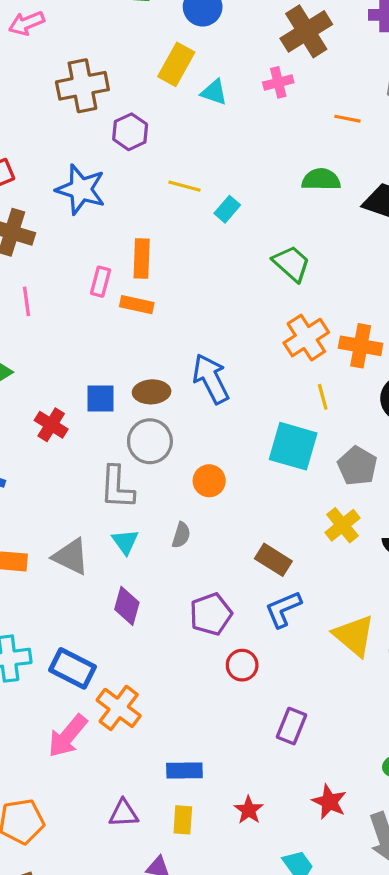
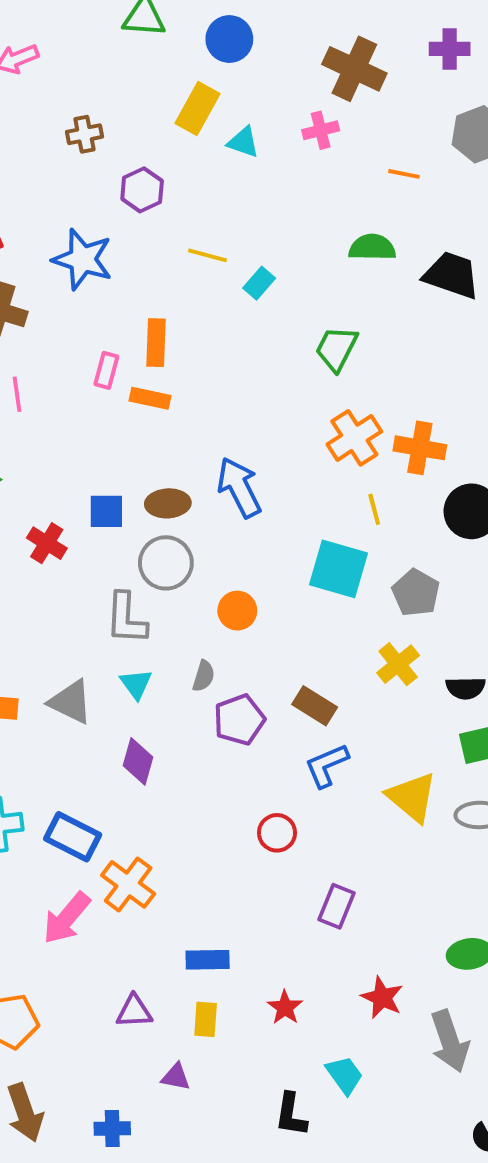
brown cross: (306, 31) -> (354, 69), turned -33
brown cross: (82, 86) -> (84, 134), size x0.6
green trapezoid: (291, 263) -> (337, 349), turned -105
purple pentagon: (211, 614) -> (239, 720), moved

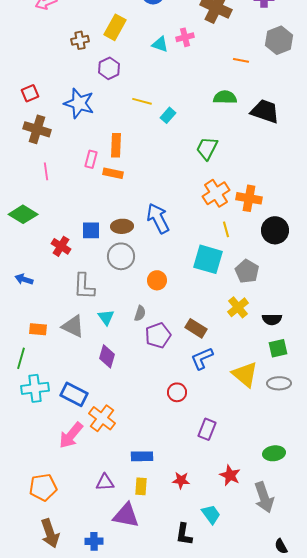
yellow rectangle: (198, 108) -> (115, 27), moved
pink cross: (321, 130) -> (185, 37), moved
gray L-shape: (126, 618) -> (84, 286), moved
red star: (285, 1007) -> (181, 480), turned -30
purple triangle: (176, 1077) -> (126, 515), size x1.8

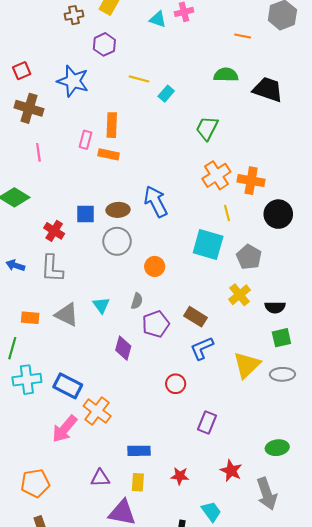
gray L-shape: (84, 286) -> (52, 269), moved
purple diamond: (107, 356) -> (123, 348), moved
yellow triangle: (245, 374) -> (247, 365), turned 36

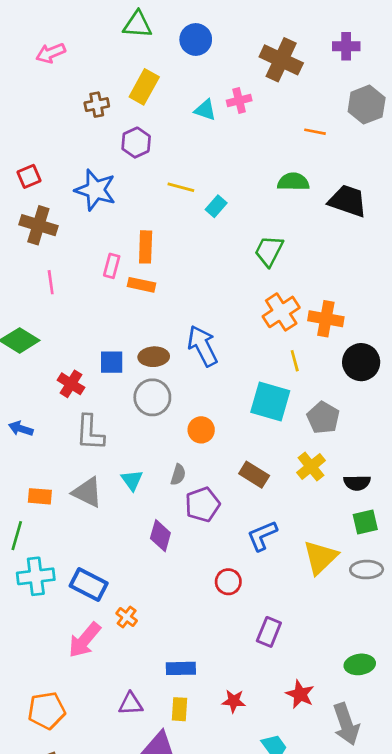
gray L-shape: (52, 269) -> (90, 433), moved
brown rectangle: (196, 317) -> (254, 475), moved
orange cross: (97, 411) -> (127, 617), size x0.6

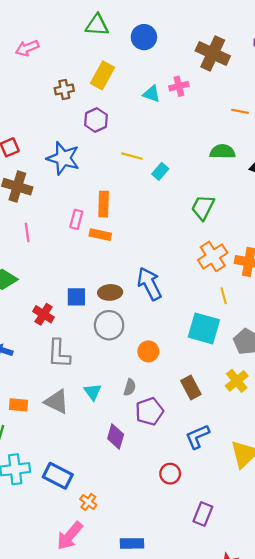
brown rectangle: (254, 475) -> (191, 387), turned 30
pink arrow: (85, 640) -> (70, 536), moved

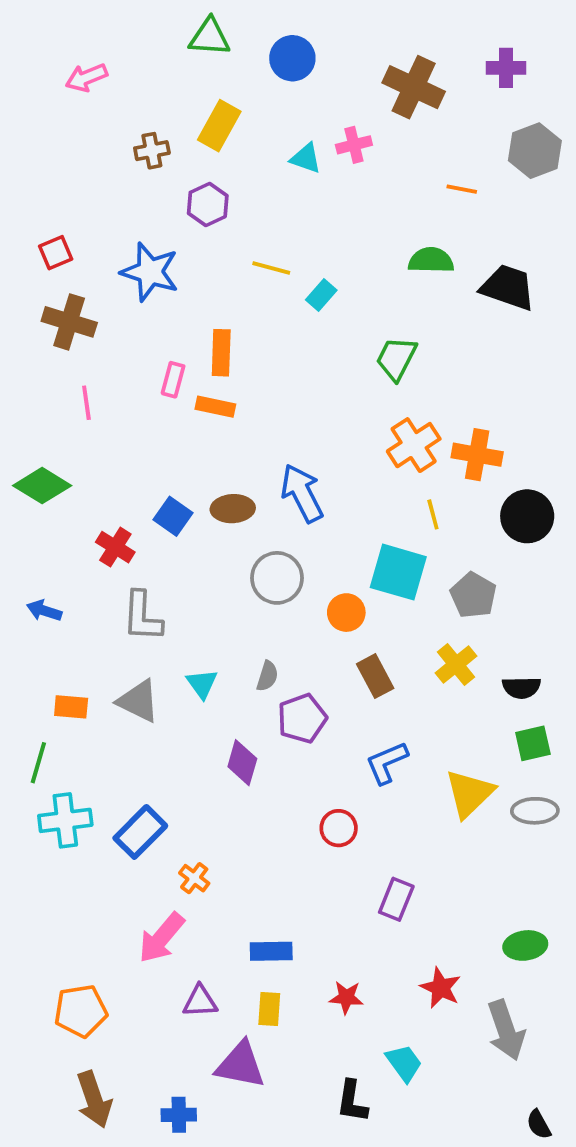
blue square: (76, 297) -> (173, 516), turned 35
gray circle: (109, 325) -> (277, 578), moved
orange circle: (148, 351) -> (346, 613), moved
blue rectangle: (58, 476) -> (140, 832), turned -72

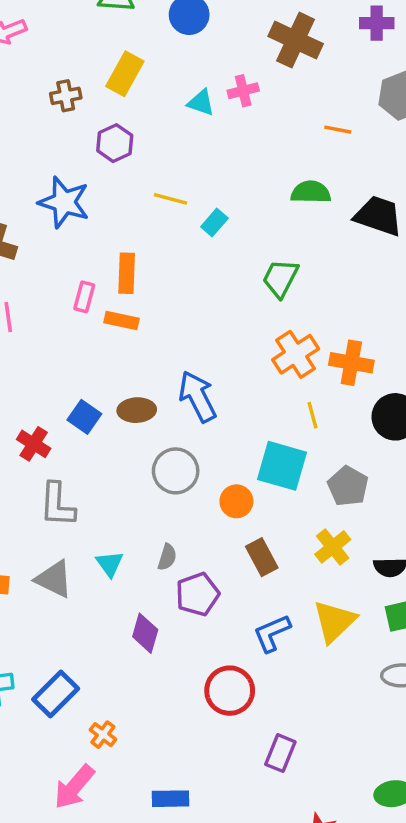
yellow triangle: (469, 793) -> (334, 621), moved
red circle: (339, 828) -> (230, 691), size x1.5

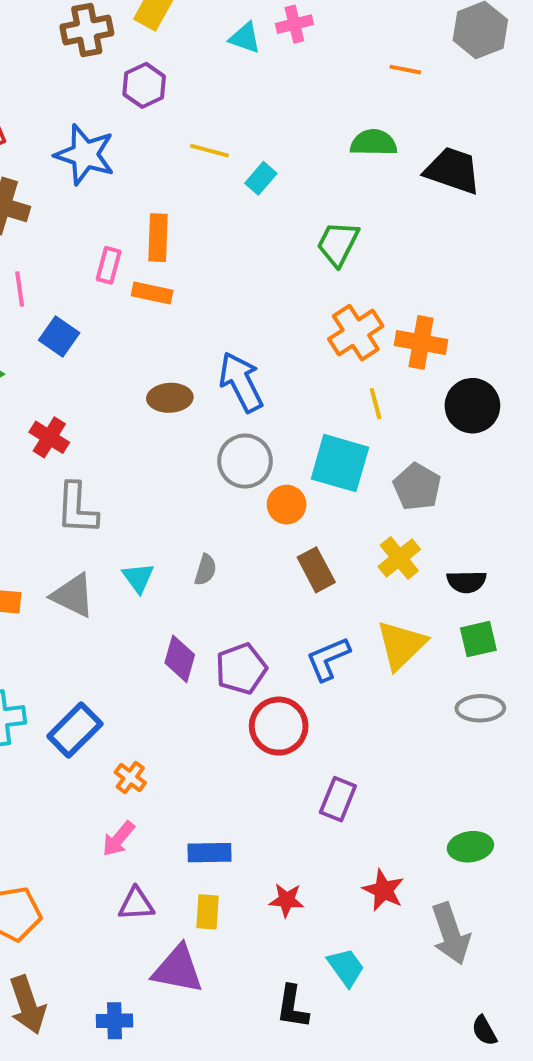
brown cross: (66, 96) -> (87, 30), size x1.4
blue square: (84, 417) -> (59, 336), moved
gray circle: (176, 471) -> (245, 461), moved
purple pentagon: (198, 594) -> (241, 669), moved
pink arrow: (74, 787) -> (118, 839), moved, size x0.7

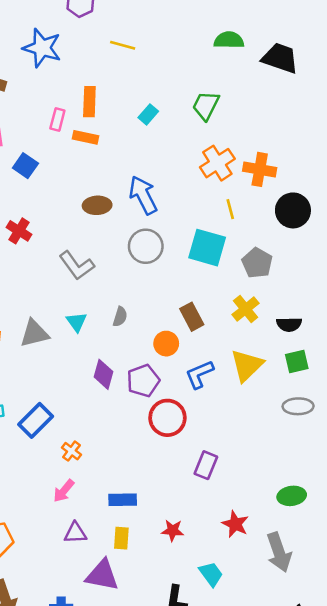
cyan rectangle: (261, 178) -> (148, 114), moved
orange circle: (287, 505) -> (166, 344), moved
gray L-shape: (77, 509) -> (77, 265), moved, turned -39
gray triangle: (73, 596) -> (34, 333), turned -40

